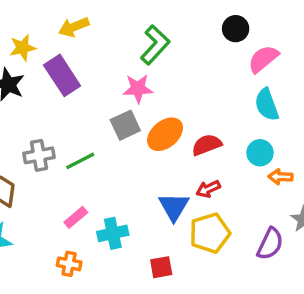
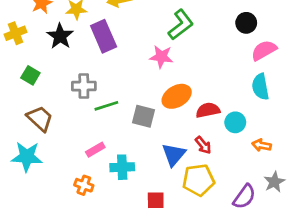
gray square: (125, 125) -> (143, 116), moved, turned 30
cyan circle: (260, 153) -> (235, 122), moved
gray cross: (39, 155) -> (84, 86), moved
red arrow: (208, 189) -> (203, 145), turned -114

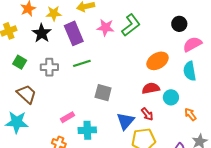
pink star: (161, 57) -> (106, 28), moved
gray cross: (84, 86) -> (49, 67), moved
orange ellipse: (177, 96) -> (158, 61), moved
green line: (106, 106) -> (82, 63), moved
orange arrow: (262, 145) -> (190, 114), turned 40

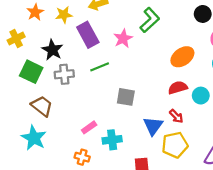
pink star: (106, 28) -> (123, 38), moved, turned -30
black star: (42, 33) -> (52, 50), moved
green square: (20, 62) -> (31, 72), size x1.5
cyan star: (17, 122) -> (34, 138), turned 30

